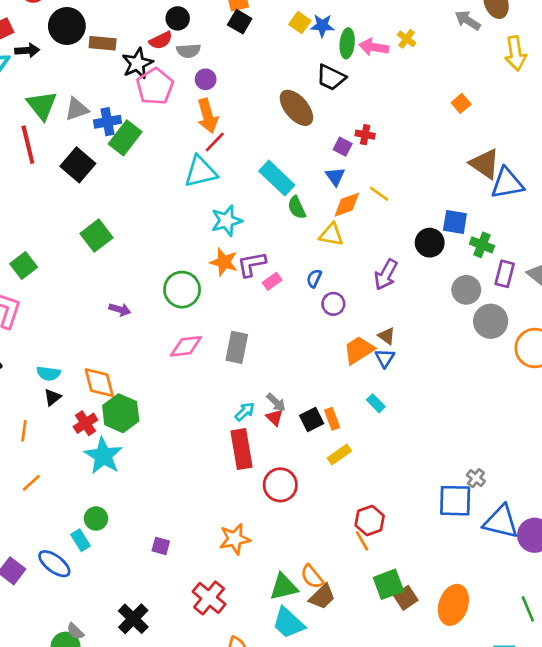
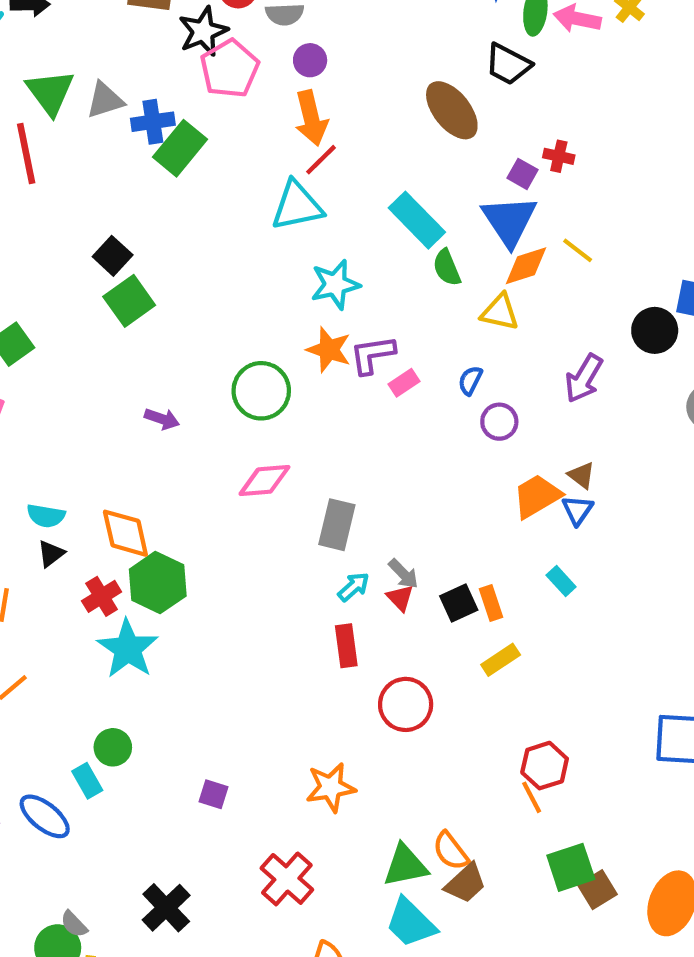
black square: (78, 165) -> (113, 256), moved, size x0.7
blue triangle: (335, 176) -> (509, 221), size x1.8
gray rectangle: (237, 347) -> (337, 525), moved
red rectangle: (242, 449) -> (346, 646), size x0.7

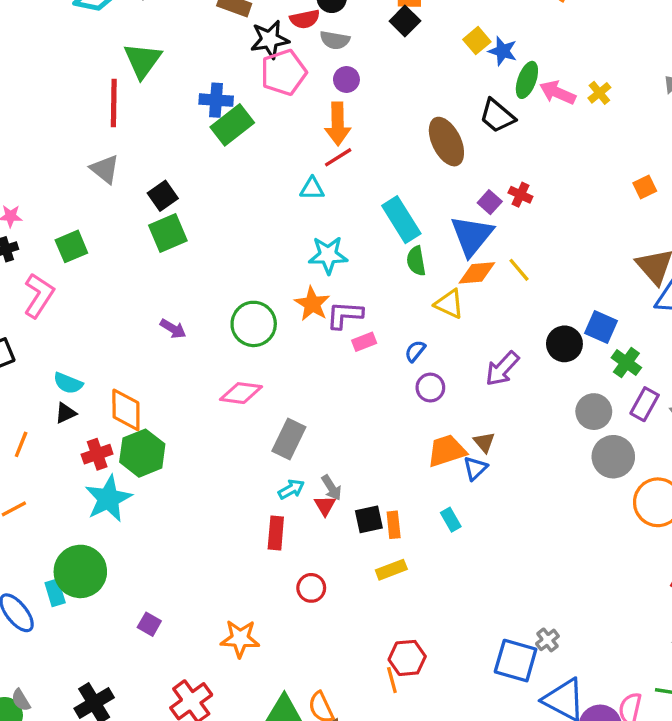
gray triangle: (105, 100) -> (105, 169), moved, turned 44
cyan triangle: (297, 206) -> (312, 189), size x0.6
red circle: (406, 704) -> (311, 588), size x0.7
green circle: (113, 747) -> (80, 571), size x1.8

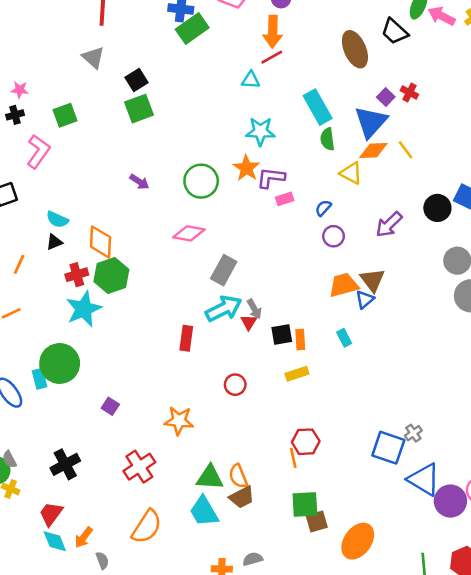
brown triangle: (484, 442) -> (373, 280), size x1.5
cyan arrow: (291, 489) -> (224, 309), size x1.8
red rectangle: (276, 533) -> (186, 338), moved

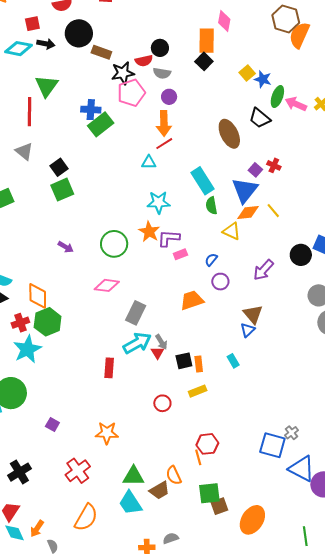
orange trapezoid: (344, 285) -> (192, 300), moved
red circle: (235, 385) -> (162, 403), moved
orange semicircle: (238, 476) -> (174, 475), moved

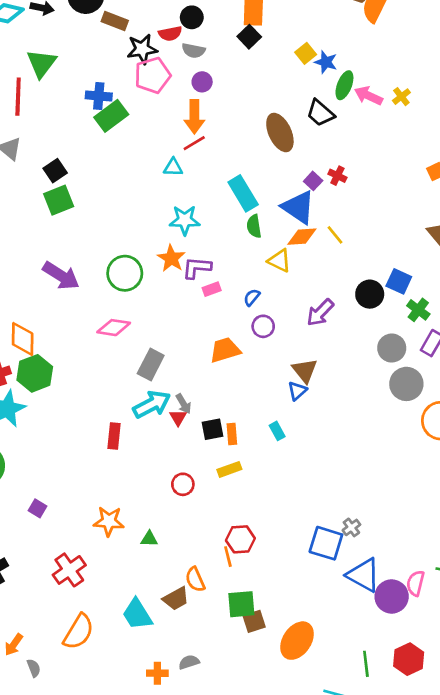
blue triangle: (245, 190) -> (298, 207), turned -36
purple arrow: (66, 247) -> (61, 276), size x1.8
green triangle: (134, 476) -> (149, 539), moved, size x0.6

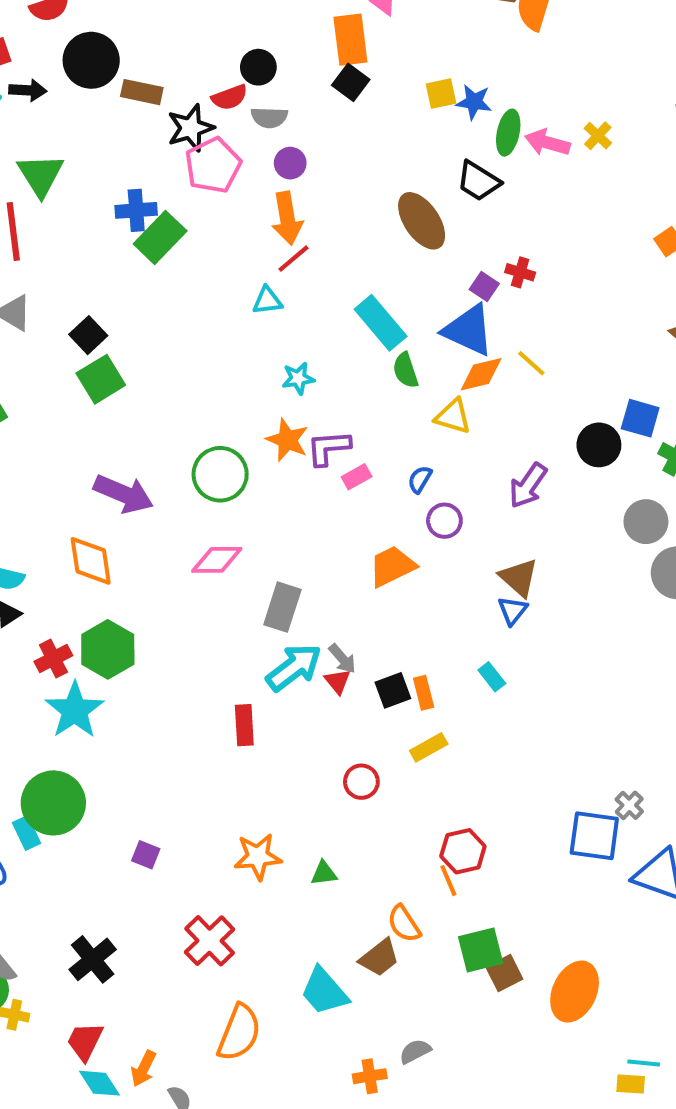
yellow square: (306, 53) -> (441, 94), turned 36
cyan star: (185, 220) -> (298, 378), size x0.7
orange diamond: (23, 339) -> (91, 561), moved

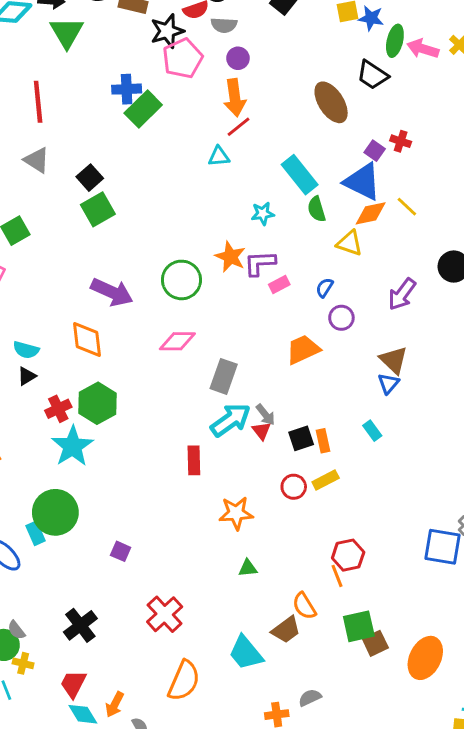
green triangle: (41, 175) -> (67, 32), moved
cyan star: (298, 378) -> (263, 214), moved
red circle: (361, 782) -> (294, 487), moved
orange star: (258, 857) -> (236, 513), moved

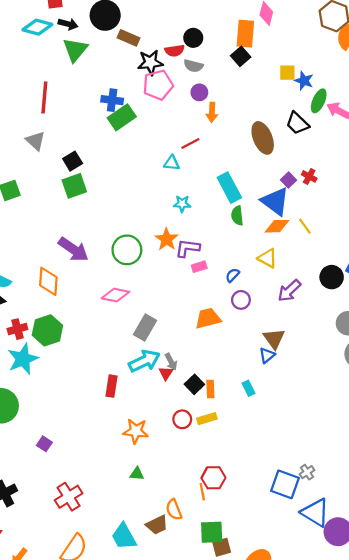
orange arrow: (235, 98) -> (212, 112), moved, size x0.7
cyan star: (263, 214) -> (182, 204), moved
yellow triangle: (350, 243) -> (268, 258), moved
black square: (301, 438) -> (194, 384), turned -36

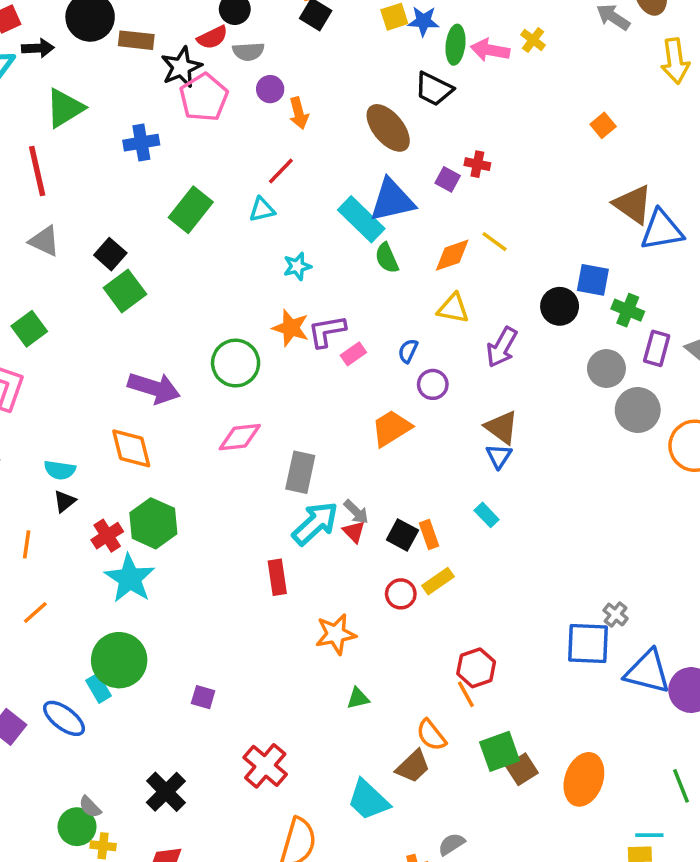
green triangle: (75, 50) -> (65, 108), moved, turned 36
green rectangle: (122, 117) -> (191, 210), moved
blue triangle: (275, 201) -> (392, 200), moved, turned -32

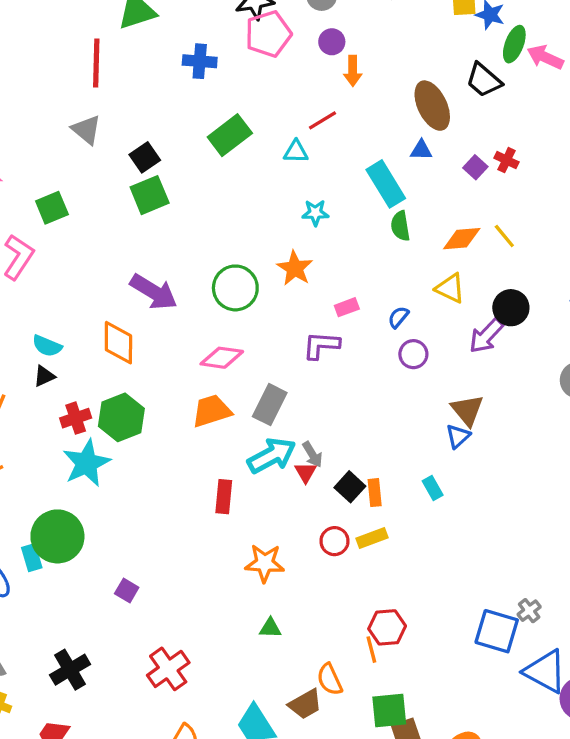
blue triangle: (392, 200) -> (421, 150), moved, size x0.5
black circle: (560, 306) -> (511, 308), moved
purple L-shape: (327, 331) -> (321, 345), moved
orange trapezoid: (391, 428) -> (212, 411), moved

